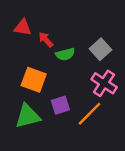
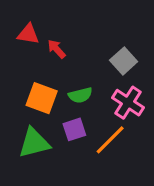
green semicircle: (65, 54) -> (80, 95), moved

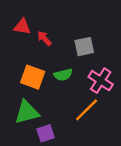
gray square: (124, 61) -> (84, 47), moved, turned 30
purple square: (74, 129) -> (46, 133), moved

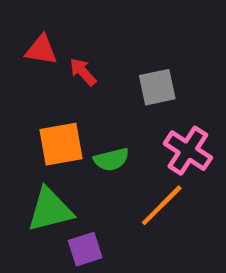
green semicircle: (63, 75) -> (111, 159), moved
orange square: (33, 77) -> (61, 144), turned -30

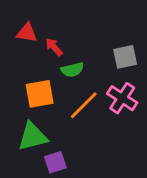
gray square: (157, 87) -> (125, 57), moved
green semicircle: (111, 159) -> (72, 70), moved
orange line: (162, 205) -> (84, 105), moved

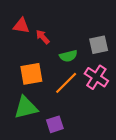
green semicircle: (72, 70) -> (68, 56), moved
purple square: (55, 162) -> (55, 124), moved

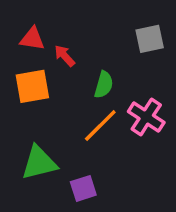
gray square: (99, 45) -> (150, 39), moved
green semicircle: (68, 56) -> (104, 85), turned -60
orange square: (31, 74) -> (32, 86), moved

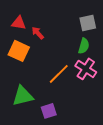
green semicircle: (104, 85) -> (84, 46), moved
orange square: (32, 86) -> (19, 51), turned 35

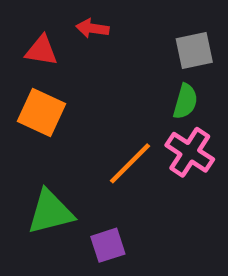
red arrow: (38, 33) -> (92, 28), moved, turned -40

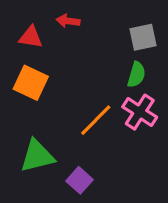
purple square: (108, 245) -> (80, 180), turned -30

